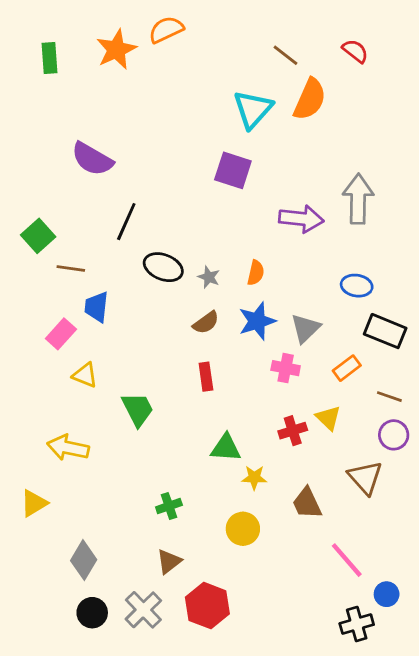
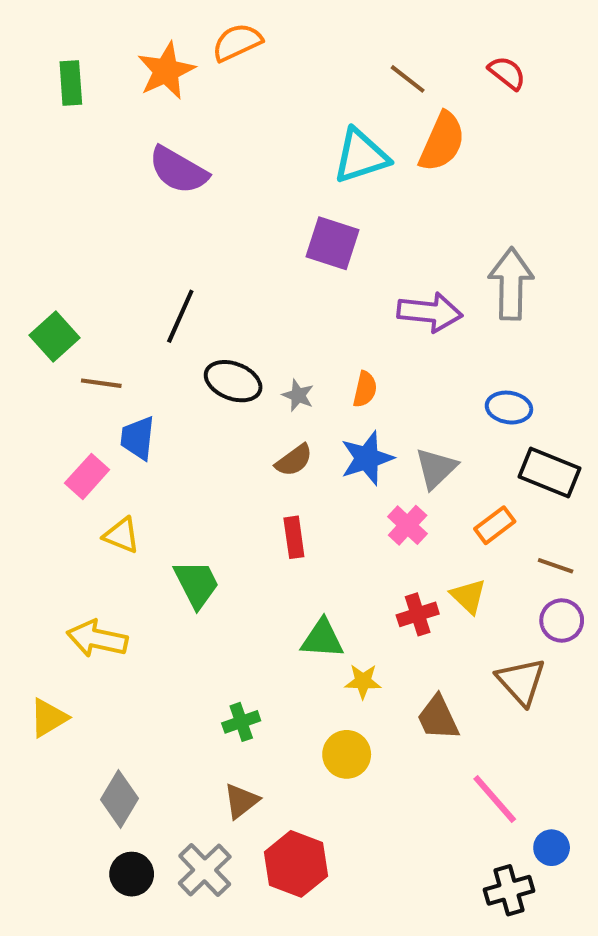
cyan triangle: (253, 109) -> (361, 156), turned 30
purple semicircle: (92, 159) -> (178, 170), moved
pink cross: (286, 368) -> (408, 525), turned 32

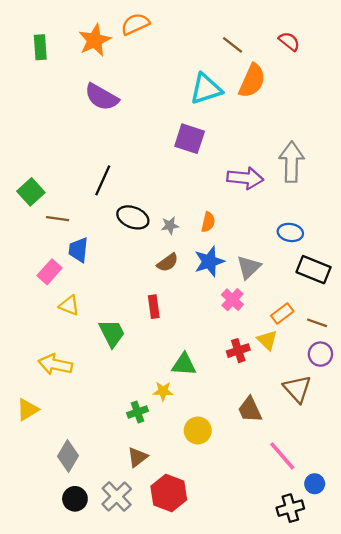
gray star: (298, 395) -> (170, 226), turned -30
orange rectangle: (495, 525) -> (282, 314), moved
red rectangle: (294, 537) -> (154, 307), moved
yellow star: (363, 681) -> (163, 391), moved

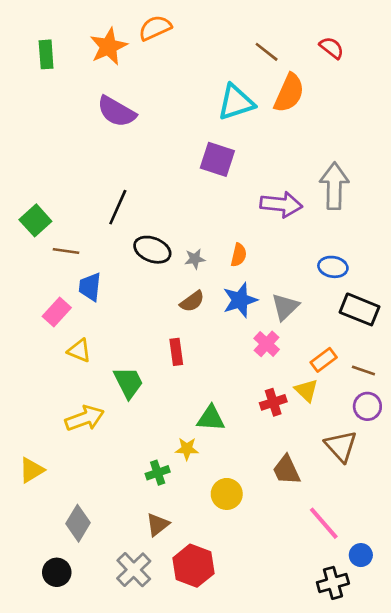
yellow arrow: (55, 364) -> (85, 418), moved, turned 148
black circle: (75, 499) -> (57, 572), moved

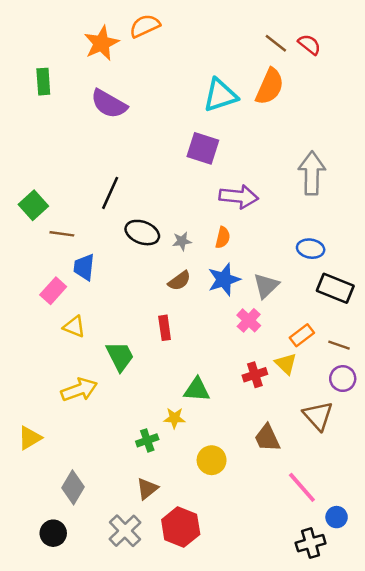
brown line: (267, 52) -> (276, 43), moved
green rectangle: (46, 54) -> (43, 82), moved
purple arrow: (281, 204) -> (239, 197), moved

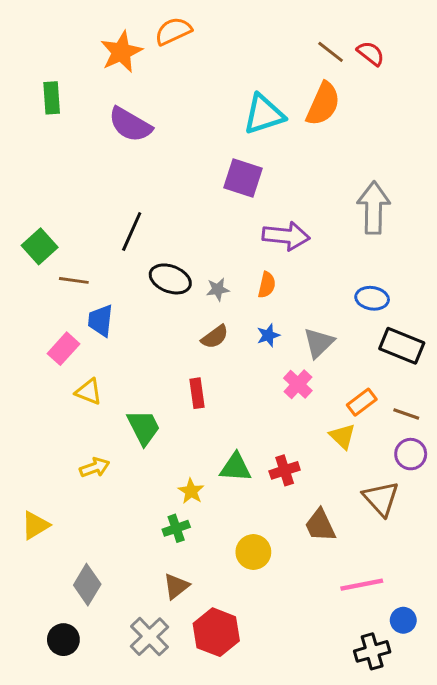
blue star: (224, 280) -> (268, 335), size x0.6
red cross: (255, 375) -> (285, 470), moved
yellow arrow: (79, 390) -> (95, 467), size x0.7
yellow star: (174, 418) -> (191, 491), moved, turned 30
pink line: (302, 487) -> (362, 585), turned -60

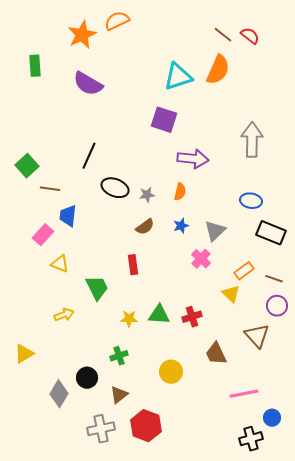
yellow star: (191, 491) -> (129, 319), moved, turned -30
gray cross: (149, 637) -> (101, 429), turned 32
black circle: (63, 640) -> (87, 378), moved

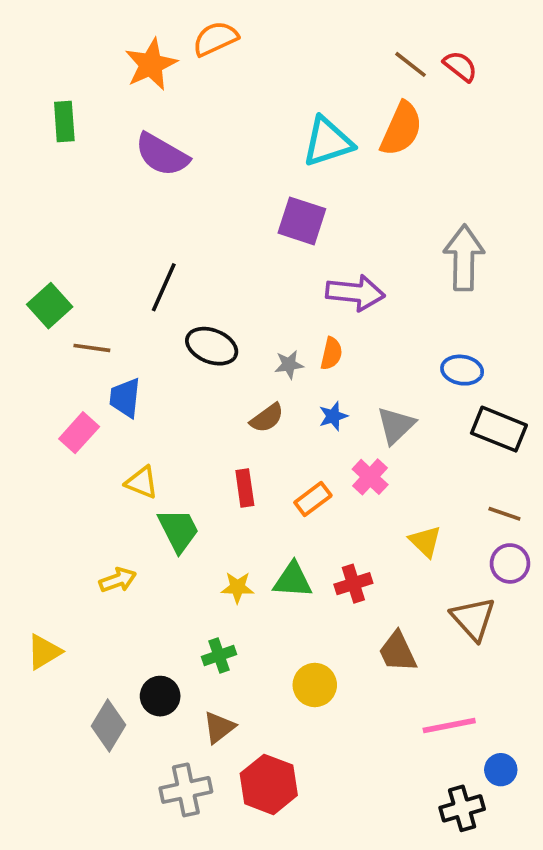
gray star: (147, 195) -> (289, 365), moved
yellow triangle: (60, 264) -> (142, 482), moved
orange rectangle: (244, 271) -> (313, 499), moved

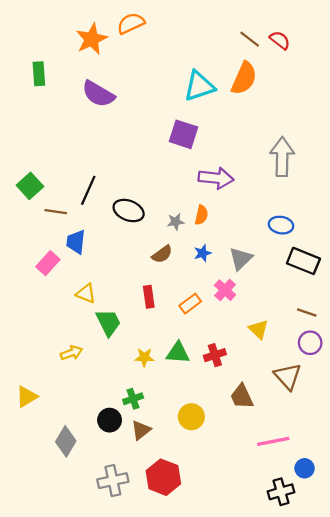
black line: (164, 287) -> (88, 190), moved
black circle: (160, 696) -> (110, 420), moved
brown triangle: (219, 727) -> (141, 430), moved

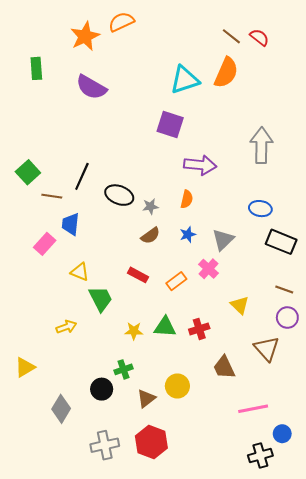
gray star: (176, 222) -> (150, 206), moved
red rectangle: (149, 297) -> (138, 275), turned -54
brown triangle: (141, 430) -> (146, 398), moved

